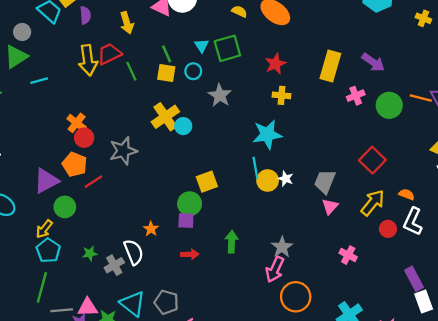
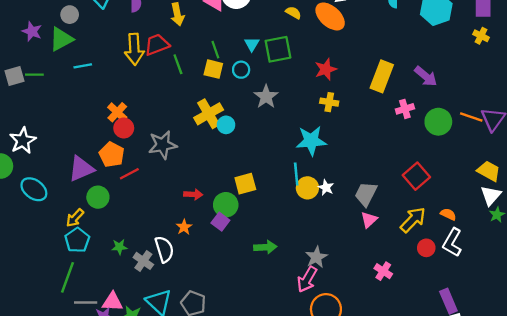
purple square: (186, 221) -> (220, 222), turned 30
green arrow: (232, 242) -> (265, 247), turned 80
red arrow: (190, 254) -> (193, 194), moved
gray cross: (114, 265) -> (143, 261), turned -30

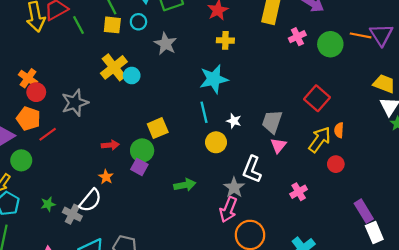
yellow circle: (307, 188) -> (216, 142), moved
orange semicircle: (448, 214) -> (339, 130), moved, turned -104
white L-shape: (452, 242) -> (252, 169), moved
white semicircle: (164, 249) -> (90, 200), turned 65
pink cross: (383, 271) -> (299, 192), turned 35

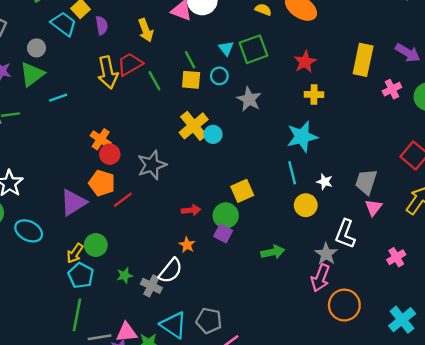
green circle: (21, 160) -> (96, 245), moved

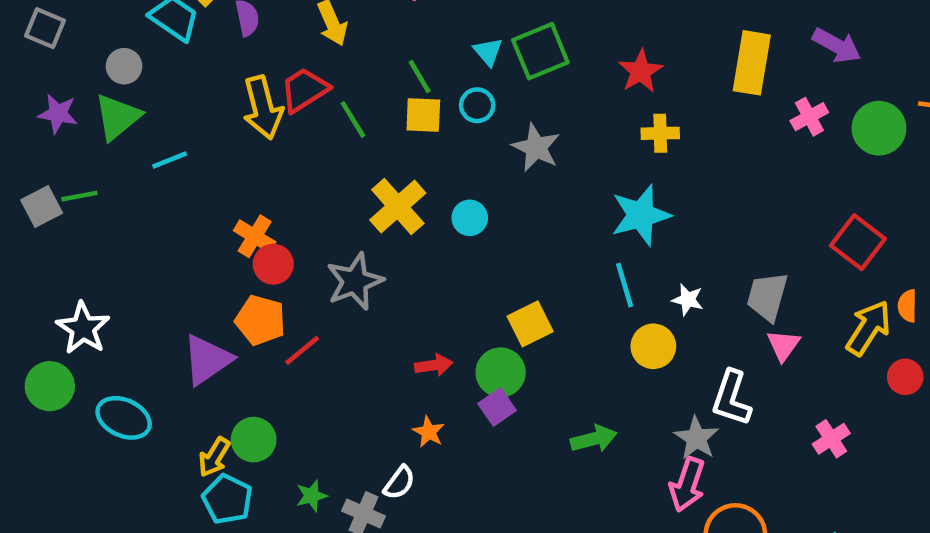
yellow cross: (194, 126) -> (398, 206), moved
purple square: (223, 233) -> (497, 407), turned 30
white semicircle: (171, 271) -> (399, 483), size x0.7

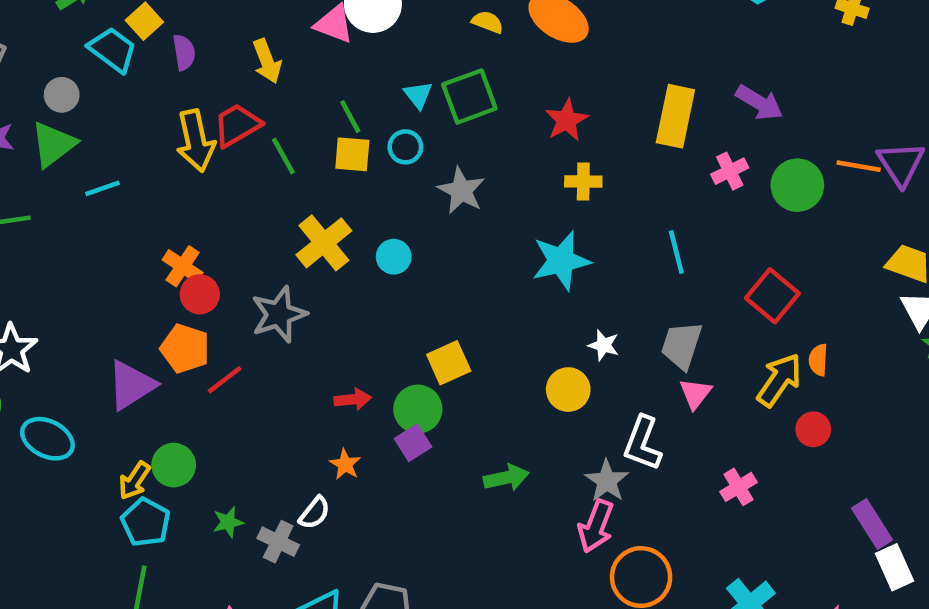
cyan line: (625, 285) -> (676, 252), moved

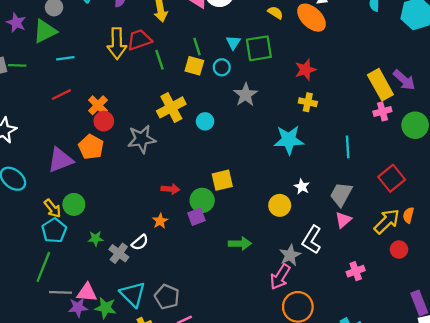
yellow rectangle: (675, 116) -> (380, 85), moved, turned -52
red line: (225, 380) -> (61, 95), moved
yellow arrow: (134, 481) -> (53, 208), turned -84

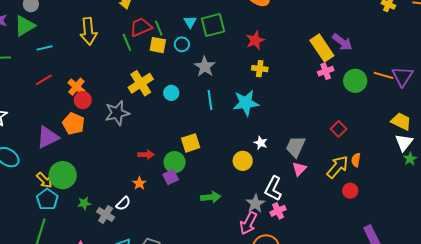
red trapezoid: (139, 40) -> (141, 27), moved
cyan line: (348, 147) -> (210, 100), moved
red square: (392, 178) -> (339, 129), size x0.7
green circle: (74, 204) -> (63, 175), size x1.4
pink cross: (356, 271) -> (278, 211), moved

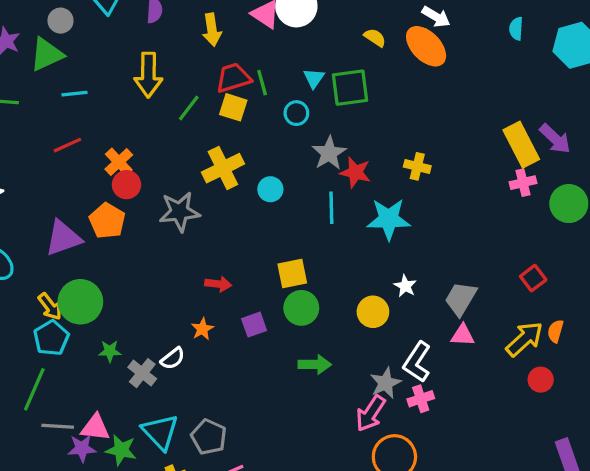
red star: (255, 40) -> (355, 172), moved, turned 30
green line: (127, 42) -> (189, 108), moved, turned 54
yellow square: (158, 45) -> (233, 107), moved
green circle: (175, 162) -> (301, 308), moved
pink triangle: (299, 169) -> (463, 335), turned 42

